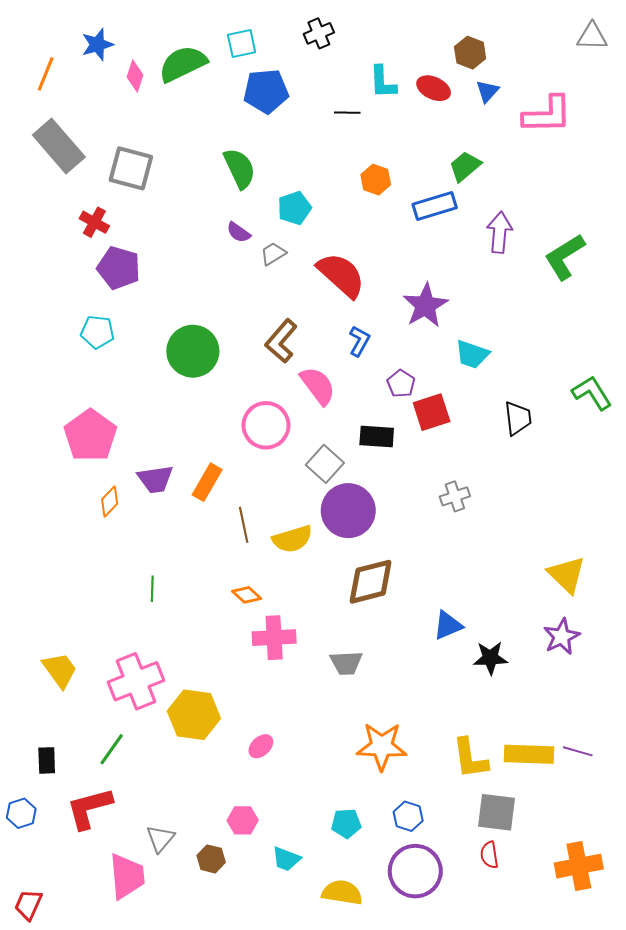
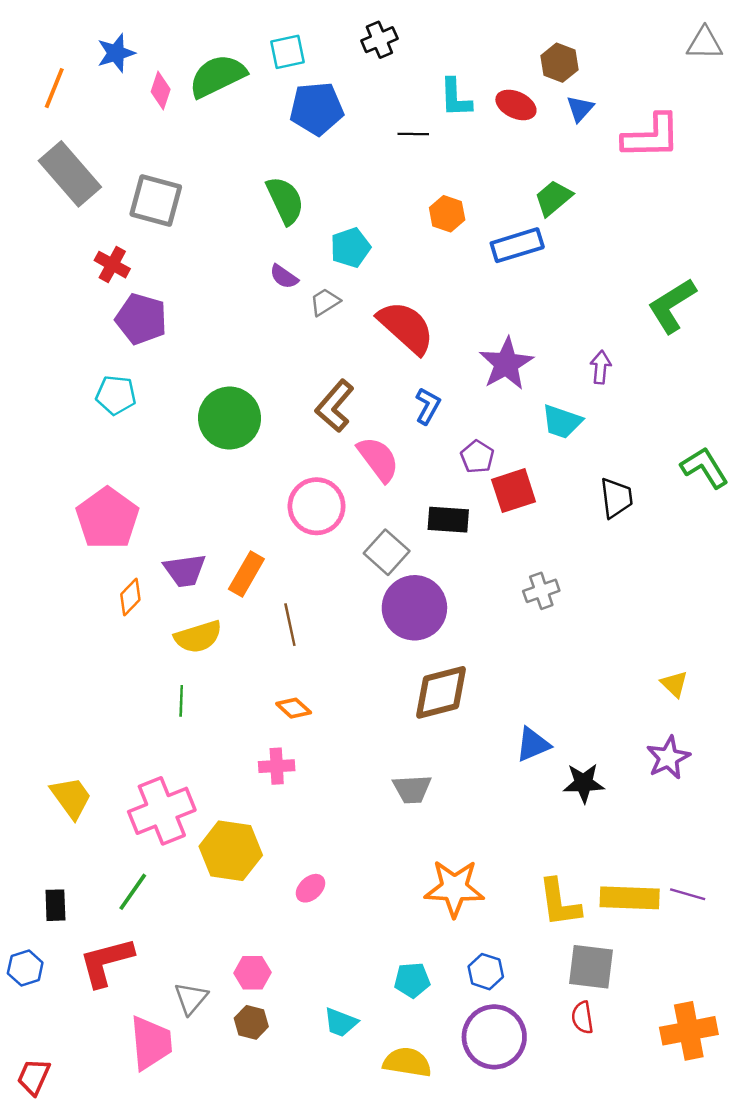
purple arrow: (500, 232) -> (601, 367), moved, size x0.7
yellow semicircle: (292, 539) -> (198, 637), moved
yellow triangle: (567, 575) -> (674, 684), size x0.6
pink cross: (274, 638) -> (277, 766), moved, size x0.7
pink hexagon: (243, 820) -> (252, 973), moved

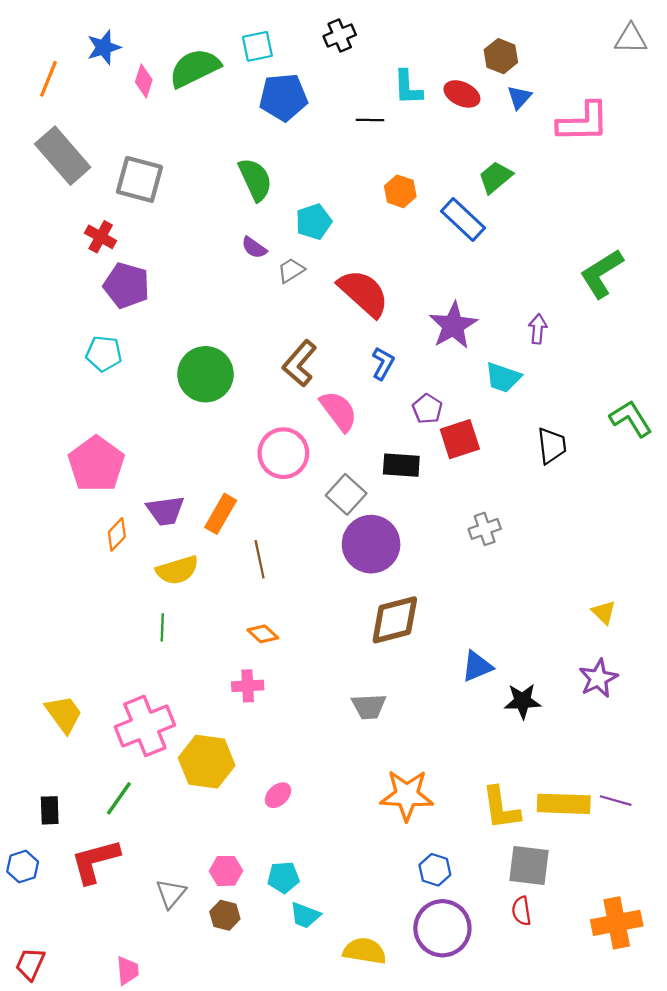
blue rectangle: (517, 245) -> (463, 219), turned 60
cyan pentagon: (412, 980) -> (283, 877), moved
pink trapezoid: (151, 1043) -> (128, 970), moved, size x0.6

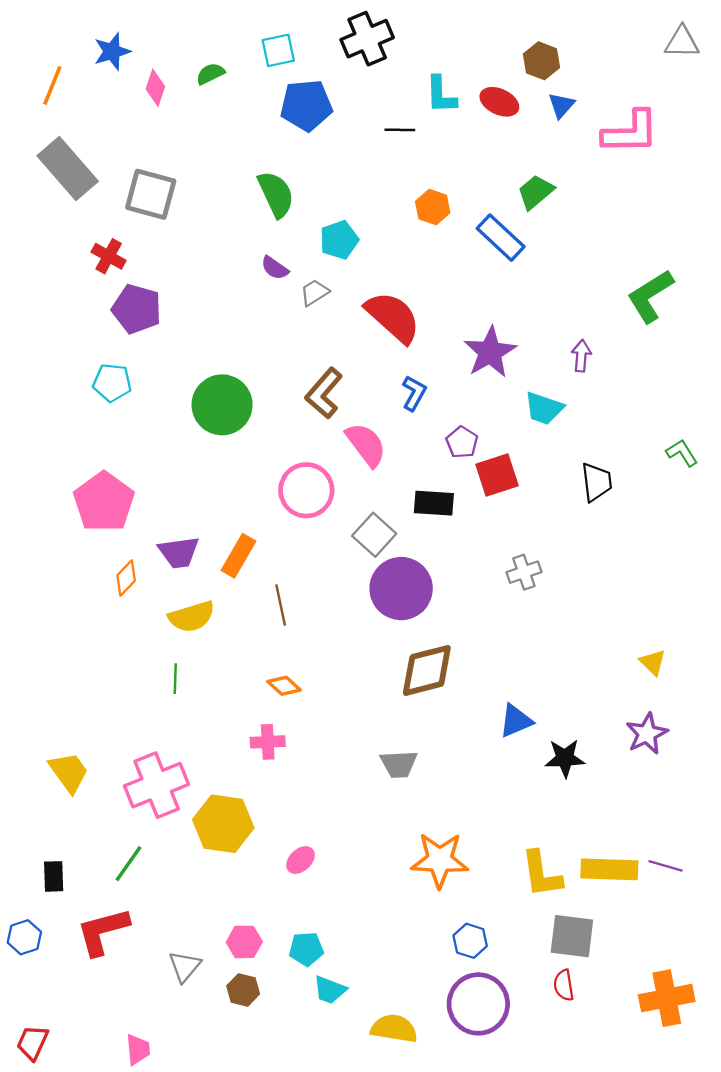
black cross: (340, 36) -> (367, 39), size x1.5
green semicircle: (195, 68) -> (210, 74), size x0.5
green L-shape: (631, 419) -> (682, 453), size x0.7

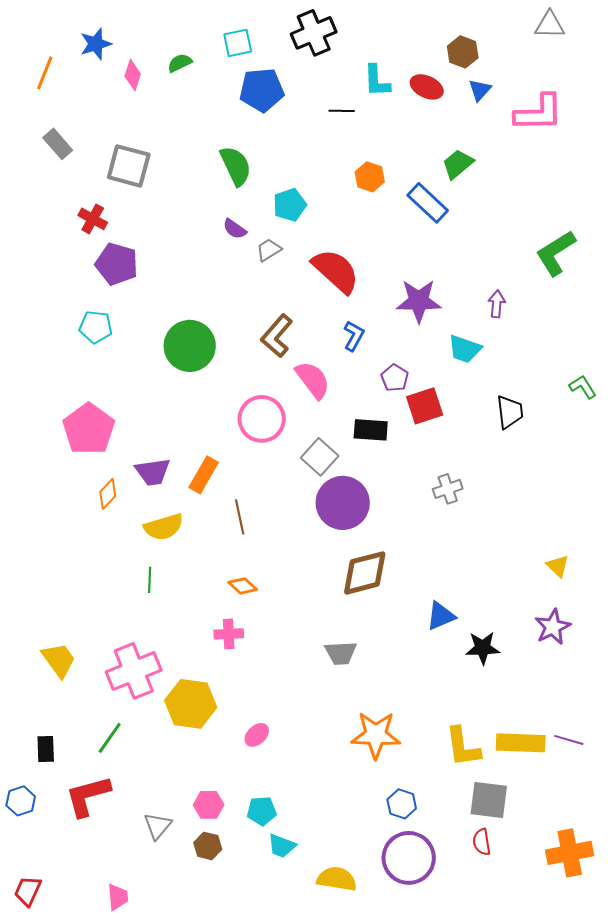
gray triangle: (682, 42) -> (550, 25), moved
gray rectangle: (68, 168) -> (58, 144), size x0.6
purple star: (490, 352) -> (419, 301), turned 30

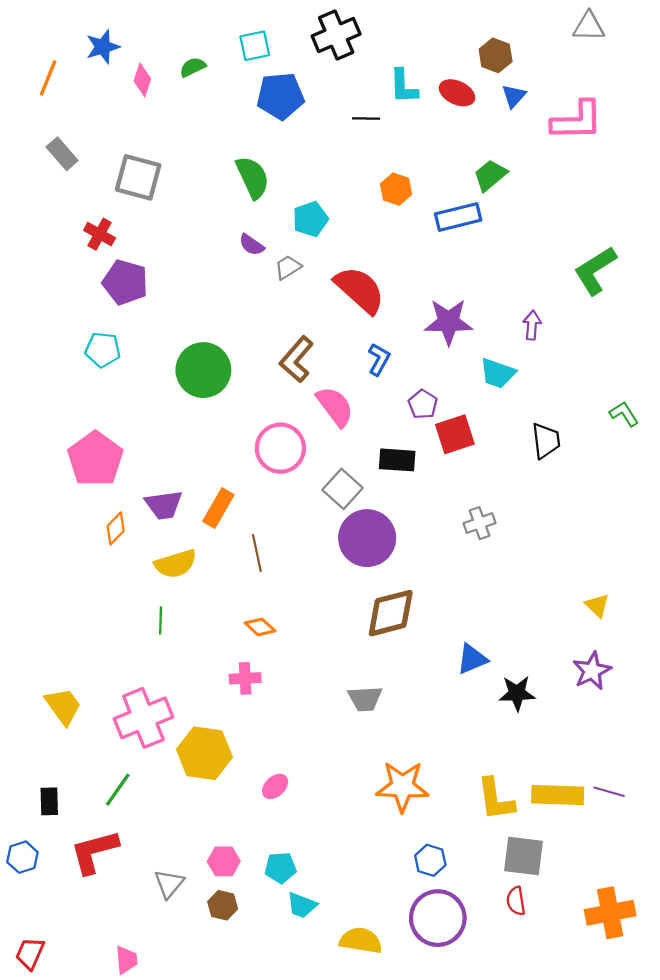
blue rectangle: (428, 203) -> (458, 217), turned -57

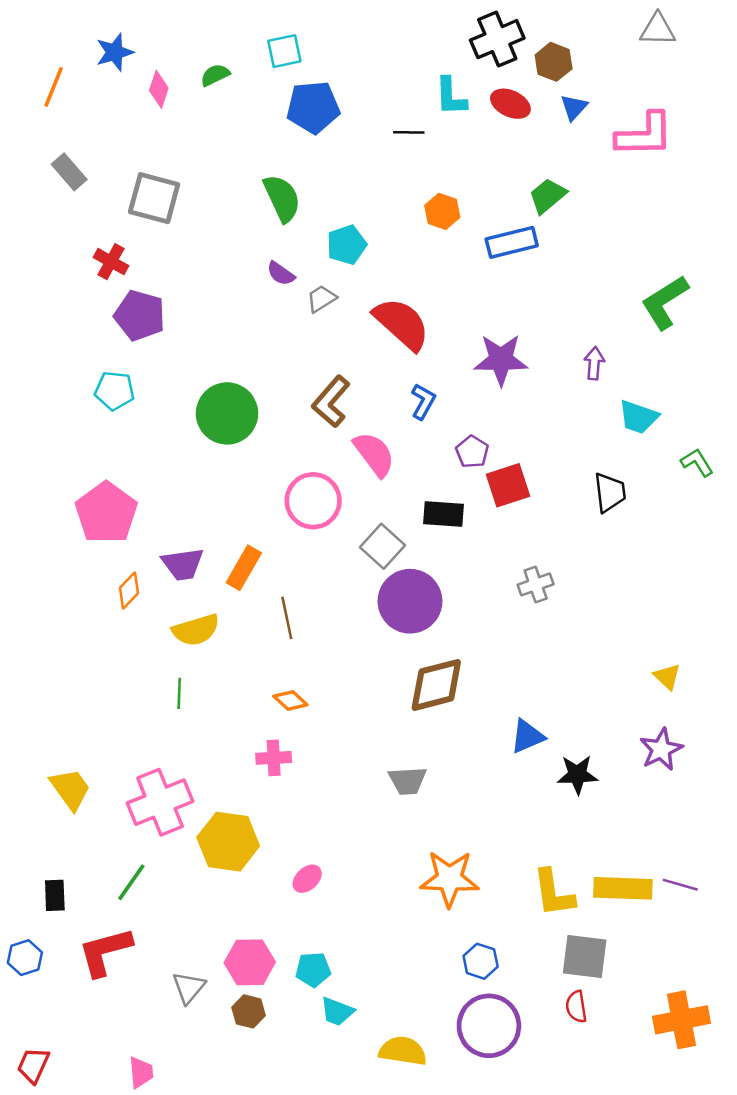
black cross: (336, 35) -> (497, 39), moved
cyan trapezoid: (498, 373) -> (638, 417), moved
pink hexagon: (224, 861) -> (250, 962), size x1.4

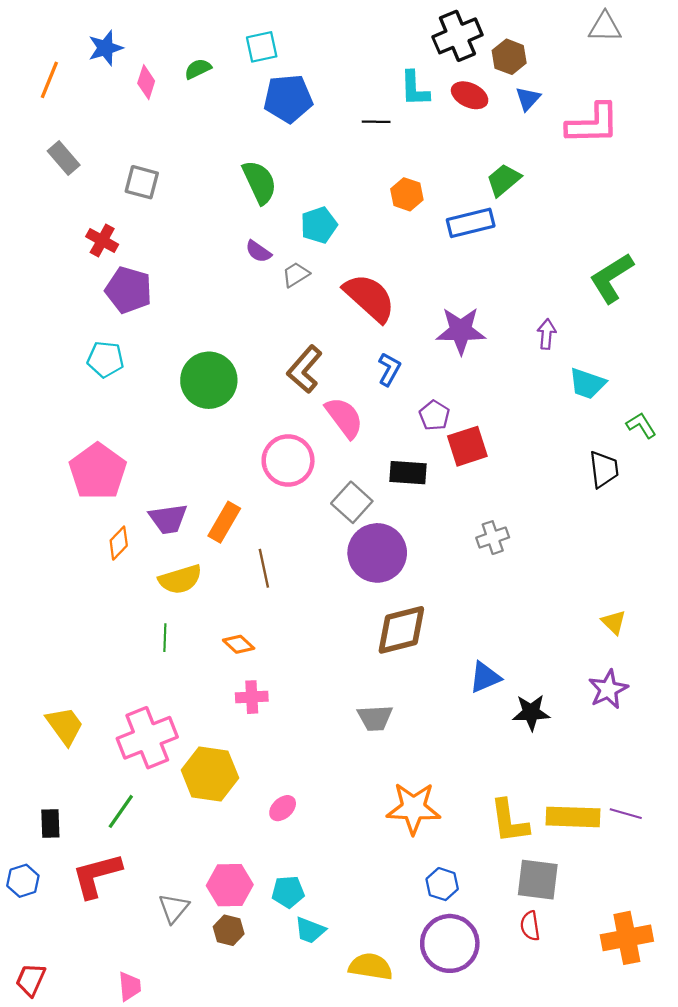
gray square: (154, 198) -> (142, 182), size x0.7
black trapezoid: (610, 492) -> (604, 469), moved
orange diamond: (290, 700) -> (239, 644), moved

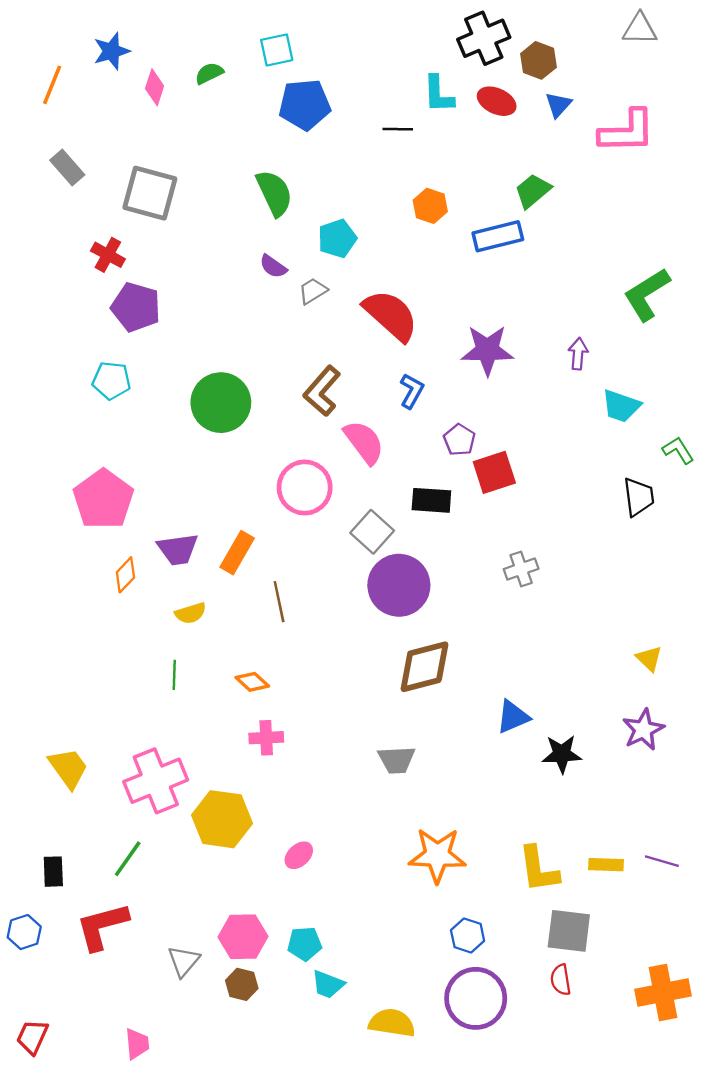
gray square: (142, 182) -> (150, 193), size x1.5
yellow semicircle: (180, 579) -> (191, 613), size x0.7
yellow rectangle: (573, 817) -> (606, 865), size x0.6

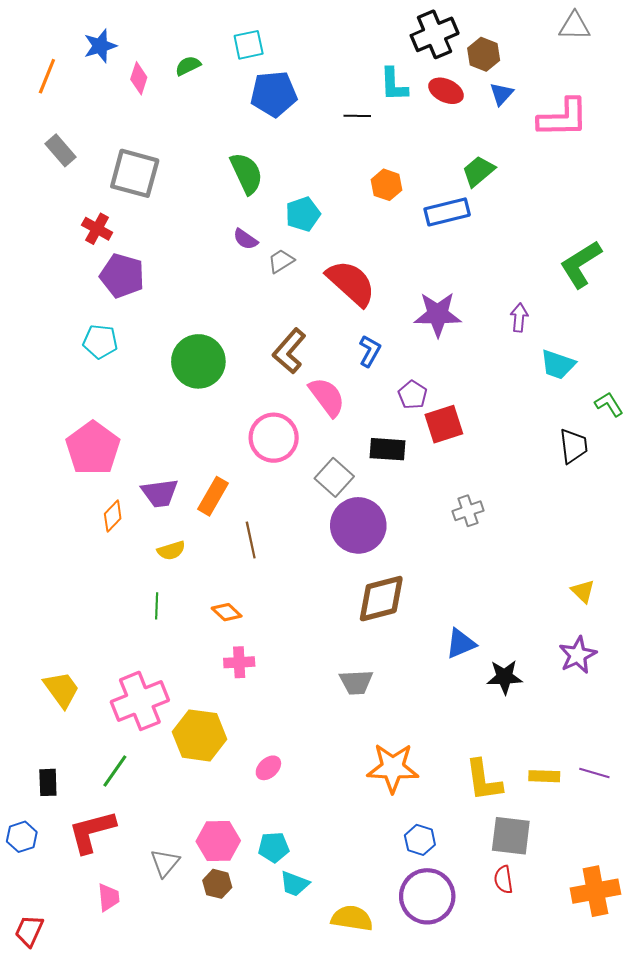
pink trapezoid: (137, 1044) -> (109, 897), moved

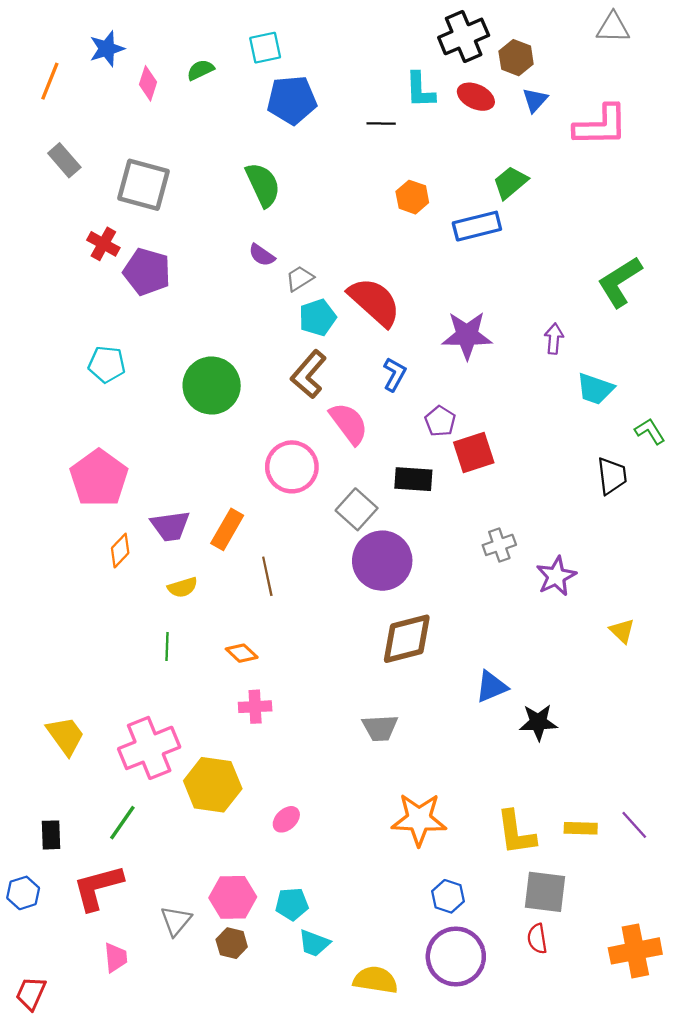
cyan pentagon: (303, 214) -> (318, 317), moved
purple pentagon: (122, 276) -> (147, 272), moved
purple star: (578, 655) -> (556, 576), moved
purple line: (594, 773) -> (634, 825), turned 32

